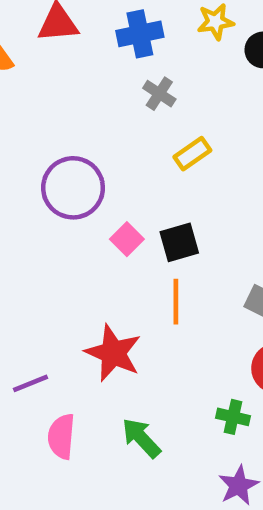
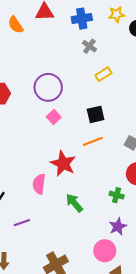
pink square: (127, 239) -> (54, 117), moved
orange line: (176, 302) -> (93, 141), turned 66
purple line: (30, 383) -> (22, 223), moved
pink semicircle: (61, 436) -> (39, 184), moved

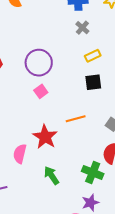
black square: (96, 114) -> (93, 82), moved
green cross: (117, 195) -> (93, 173), size x1.5

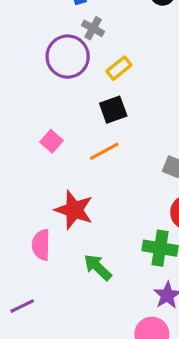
purple circle: (39, 63) -> (68, 57), moved
black square: (93, 82) -> (113, 110), moved
orange line: (76, 119) -> (104, 151), moved

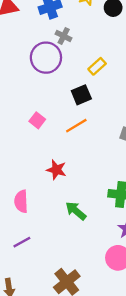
yellow rectangle: (119, 68) -> (97, 66), moved
red star: (74, 210) -> (56, 170), size x0.7
pink semicircle: (41, 245) -> (21, 201), moved

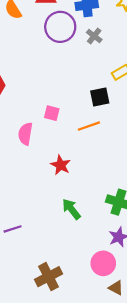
purple circle: (46, 58) -> (60, 27), moved
pink square: (37, 120) -> (52, 113), turned -35
pink semicircle: (21, 201) -> (25, 134), moved

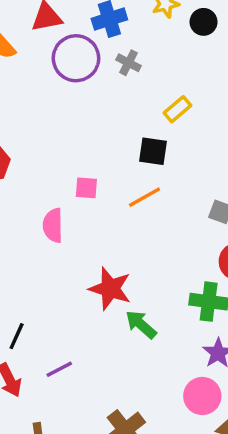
black square: (100, 97) -> (153, 151), turned 30
red star: (61, 165) -> (110, 289), moved, size x1.4

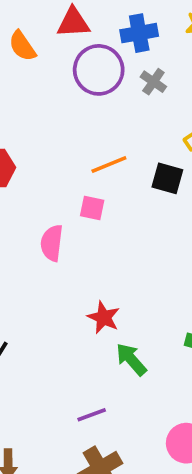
orange line: (145, 197) -> (109, 165), moved
red star: (110, 289) -> (104, 317), size x0.7
purple line: (59, 369) -> (92, 415), moved

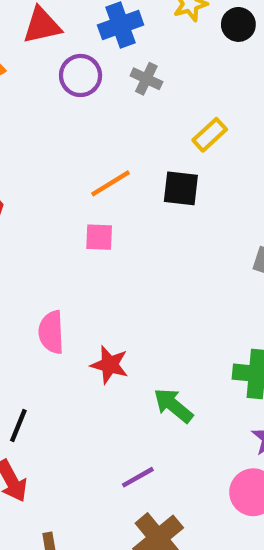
purple circle: (99, 70) -> (81, 75), size x0.7
pink semicircle: (52, 243) -> (51, 332), moved
red star: (104, 317) -> (110, 365), moved

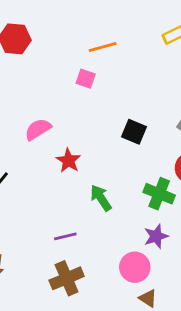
black square: (181, 188) -> (134, 132), moved
pink semicircle: (51, 332) -> (38, 129), turned 44

